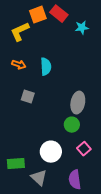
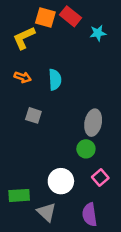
orange square: (38, 15) -> (45, 18), turned 36

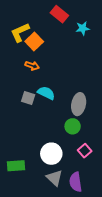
orange square: (45, 18) -> (34, 41), moved, turned 30
orange arrow: (23, 77) -> (32, 66), moved
cyan semicircle: (55, 80) -> (46, 93), moved, turned -60
gray triangle: (47, 212) -> (54, 178), moved

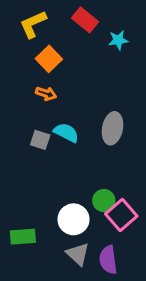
yellow L-shape: (20, 32) -> (33, 24), moved
gray ellipse: (79, 104) -> (113, 128), moved
green circle: (73, 126) -> (104, 201), moved
pink square: (85, 151) -> (121, 215), size x1.5

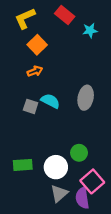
orange arrow: (46, 94) -> (35, 71), turned -40
pink square: (121, 215) -> (92, 181), moved
green rectangle: (23, 237) -> (23, 165), moved
gray triangle: (78, 254) -> (59, 194), turned 36

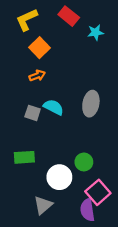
green rectangle: (23, 165) -> (24, 157), moved
gray triangle: (59, 194) -> (43, 205), moved

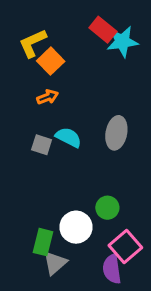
red rectangle: (69, 16) -> (103, 30), moved
yellow L-shape: (27, 20) -> (33, 43), moved
cyan star: (96, 32) -> (122, 42), size x1.5
green rectangle: (24, 157) -> (43, 242), moved, turned -72

